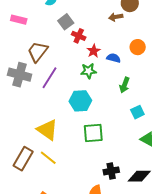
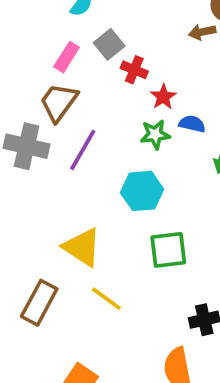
pink rectangle: (19, 20) -> (67, 57), moved, turned -70
blue semicircle: (114, 58) -> (192, 124), moved
yellow line: (48, 158) -> (106, 299), moved

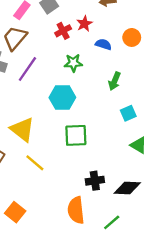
red cross: (134, 70) -> (63, 31), moved, turned 35
red star: (163, 97) -> (84, 24), moved
blue semicircle: (192, 124) -> (103, 44), moved

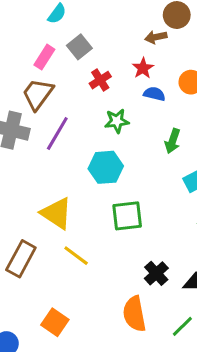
red star: (84, 24) -> (143, 68), moved
black cross: (95, 181) -> (156, 273), turned -30

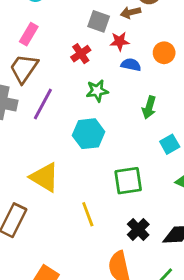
gray square: (79, 47) -> (99, 21), moved, turned -30
red star: (143, 68) -> (120, 41), turned 30
green square: (127, 216) -> (128, 181), moved
yellow line: (76, 256) -> (88, 214), moved, turned 35

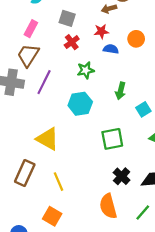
gray square: (99, 21) -> (67, 18), moved
green arrow: (149, 107) -> (121, 91), moved
yellow line: (88, 214) -> (58, 182), moved

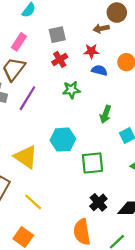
gray square: (67, 18) -> (57, 35), turned -35
cyan hexagon: (80, 104) -> (63, 140), moved
yellow line: (58, 182) -> (33, 202), turned -30

